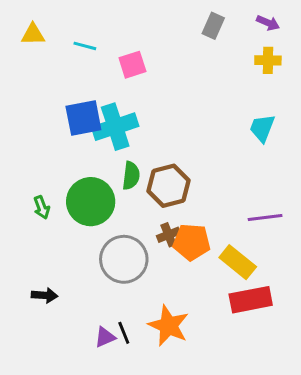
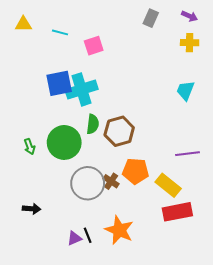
brown cross: (168, 235) -> (111, 181), moved, turned -35

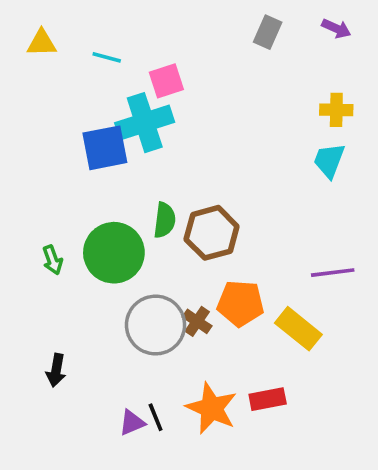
yellow cross: (190, 43) -> (336, 110), moved
cyan cross: (82, 89) -> (145, 123), moved
black arrow: (32, 209) -> (56, 370), turned 96
red rectangle: (177, 212) -> (268, 399), moved, size x0.7

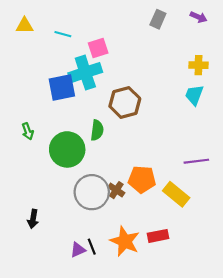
brown hexagon: (212, 233) -> (125, 102), moved
green arrow: (52, 260) -> (28, 131), moved

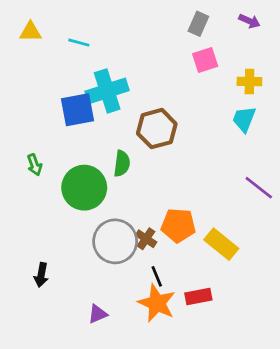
pink square: (98, 48) -> (205, 60), moved
purple line: (196, 161) -> (259, 188), moved, turned 45
black line: (92, 247) -> (157, 276), moved

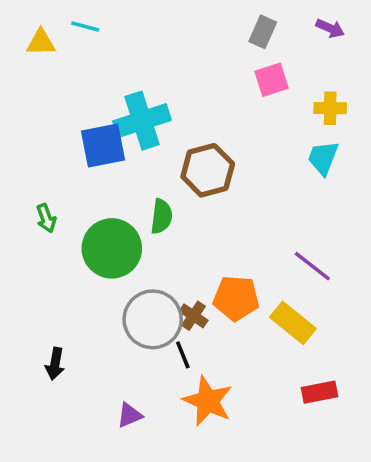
cyan line: (79, 43) -> (85, 27), moved
purple line: (259, 188) -> (312, 266), moved
black line: (157, 276) -> (183, 355), moved
red rectangle: (198, 296) -> (319, 392), moved

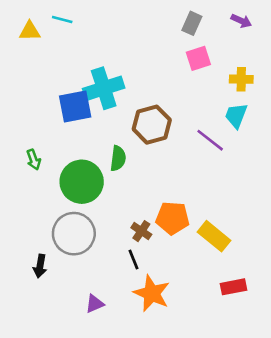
purple line: (312, 266) -> (210, 140), moved
gray circle: (153, 319) -> (74, 234), moved

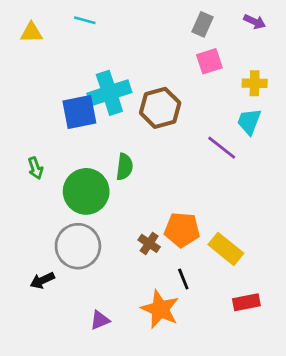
cyan line: (62, 19) -> (85, 20), moved
brown hexagon: (152, 125) -> (160, 108), moved
black line: (134, 260) -> (183, 279), moved
black arrow: (40, 266) -> (42, 280), turned 55

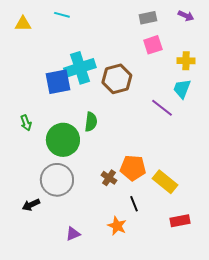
gray rectangle: (203, 24) -> (148, 18), turned 54
orange star: (160, 309) -> (117, 226), size x0.7

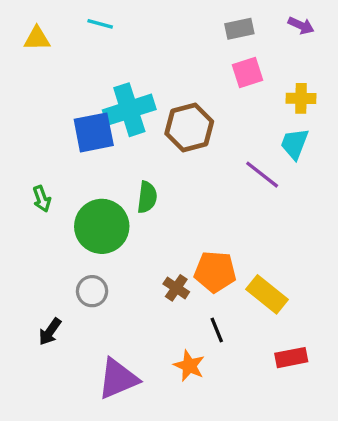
gray circle: (57, 180) -> (92, 291), size x0.6
black arrow: (31, 205) -> (50, 332), turned -30
purple triangle: (73, 234) -> (118, 379), size x1.8

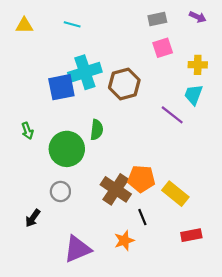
cyan line: (100, 24) -> (72, 24), moved
brown cross: (176, 288) -> (116, 189), size x1.8
orange star: (189, 366) -> (124, 240), turned 30

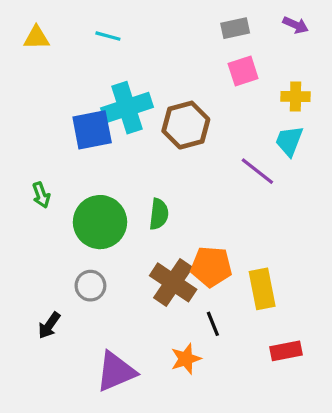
green semicircle: (97, 130) -> (159, 214), moved
yellow rectangle: (175, 194) -> (262, 289), turned 40

